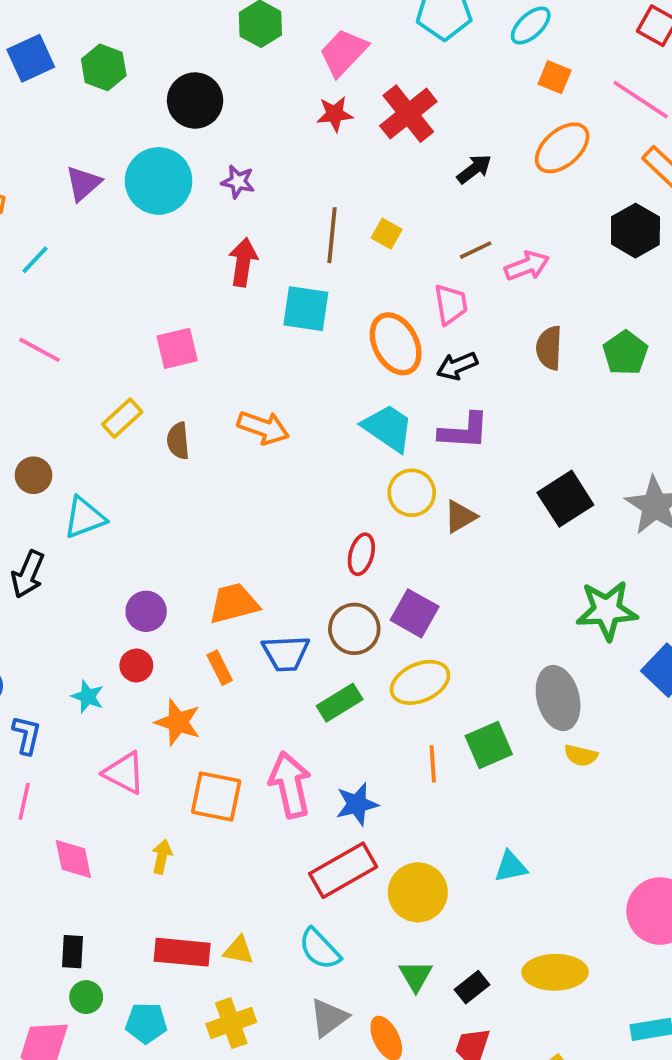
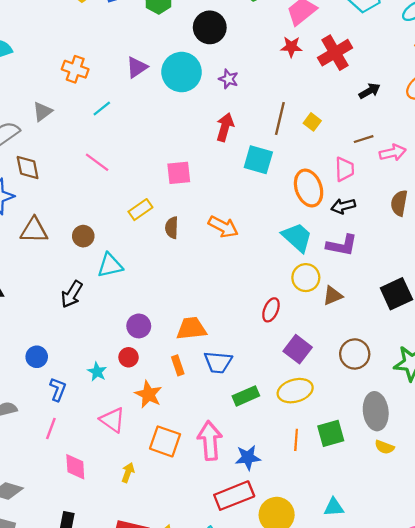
brown circle: (354, 629) -> (355, 354), moved

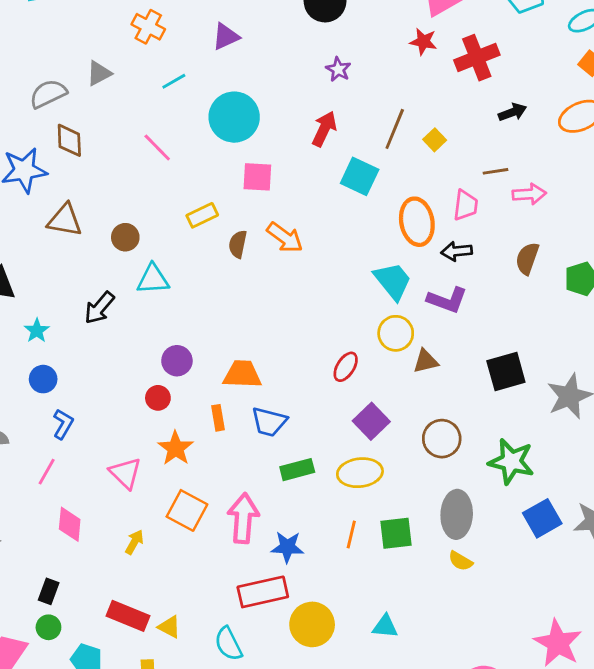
cyan circle: (182, 72) -> (234, 117), moved
orange arrow: (223, 227) -> (285, 237), moved
cyan star: (97, 372) -> (37, 331), moved

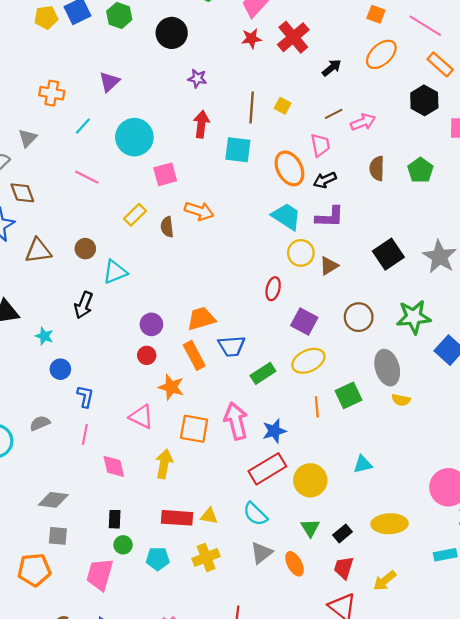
orange rectangle: (218, 418) -> (194, 355), size x1.5
yellow arrow: (134, 542) -> (164, 464), size x1.5

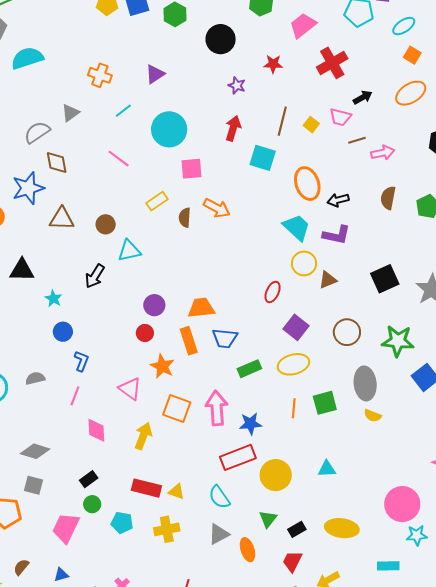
red star: (251, 39) -> (273, 64), moved
pink trapezoid: (320, 145) -> (340, 117), moved, turned 105
black rectangle: (115, 519) -> (89, 479), turned 42

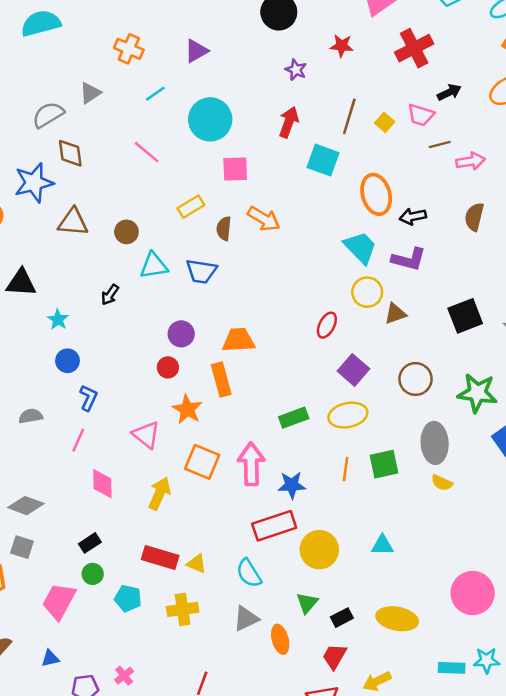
black arrow: (95, 276) -> (110, 295), size x0.7
blue trapezoid: (225, 338) -> (201, 271), moved
cyan star: (417, 535) -> (487, 660), moved

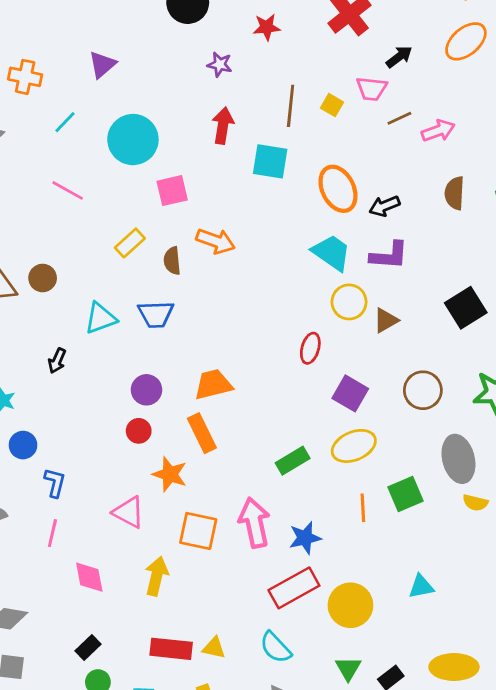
brown circle: (126, 232) -> (43, 278), moved

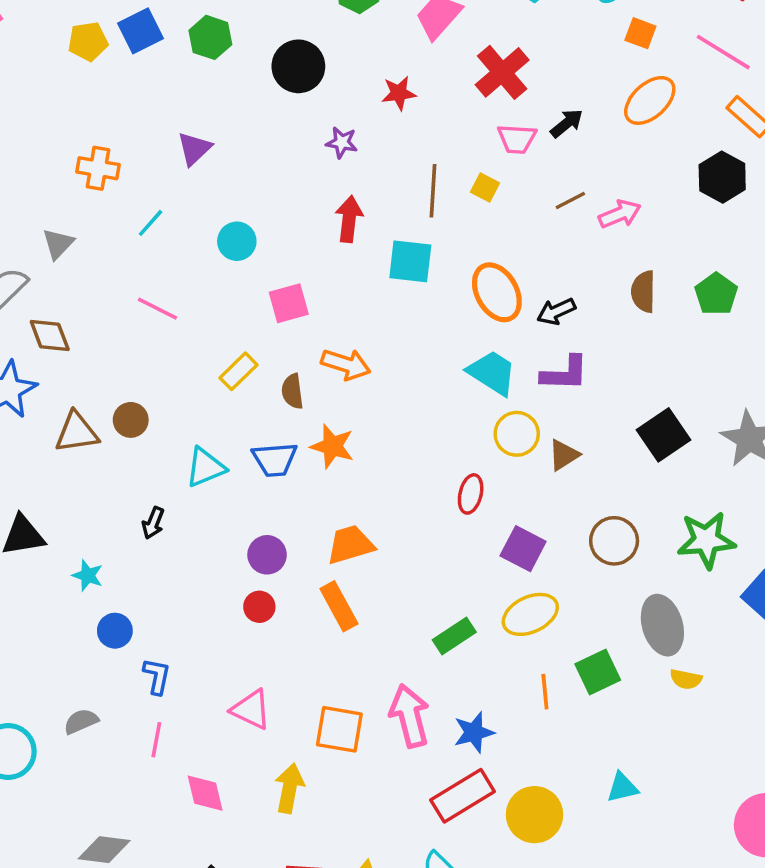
pink trapezoid: (372, 89) -> (517, 139), moved
cyan circle: (133, 140) -> (237, 241), size x0.6
orange star: (170, 474) -> (332, 446), moved

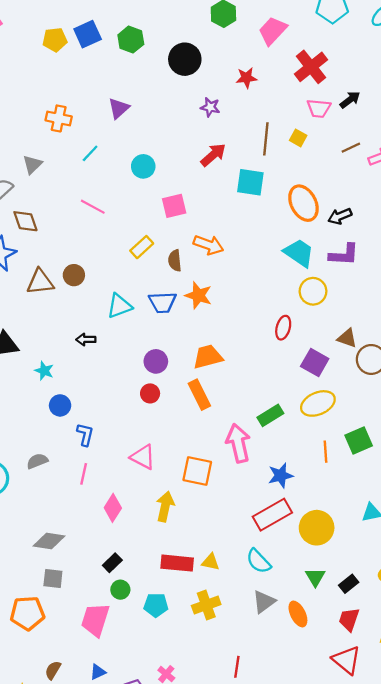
red arrow: (349, 219) -> (213, 155), turned 40
brown triangle: (564, 455) -> (347, 338), moved, turned 50
black arrow: (153, 523) -> (86, 339), turned 66
pink arrow: (410, 716) -> (238, 443), moved
pink diamond: (205, 793) -> (113, 508), turned 44

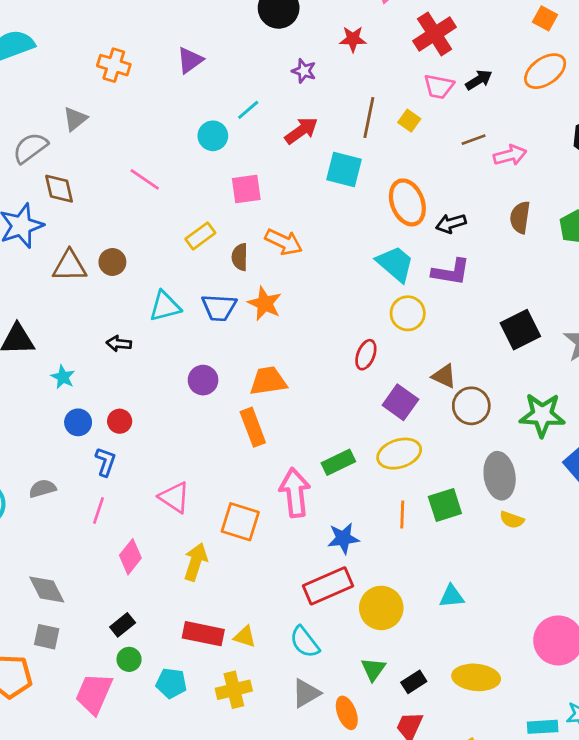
cyan line: (90, 153) -> (248, 110), moved
red circle: (150, 393) -> (120, 421), moved
gray diamond: (49, 541) -> (47, 590), turned 48

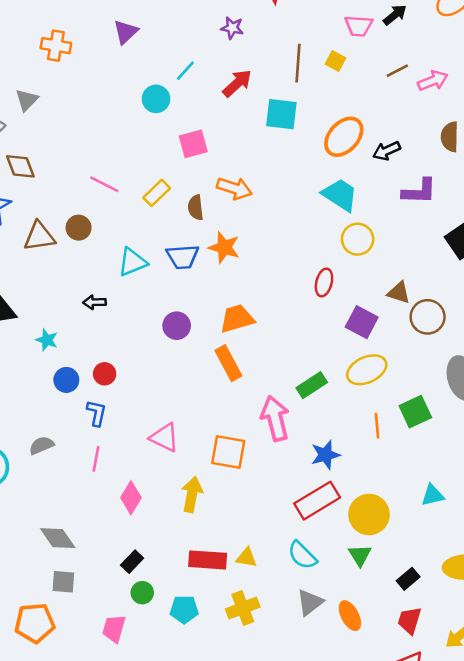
pink line: (145, 179) -> (104, 184), moved
orange ellipse: (407, 202) -> (344, 137), turned 72
purple L-shape: (451, 272) -> (419, 191), moved
green triangle: (373, 669) -> (360, 555), moved
pink trapezoid: (94, 694) -> (114, 629), size x0.7

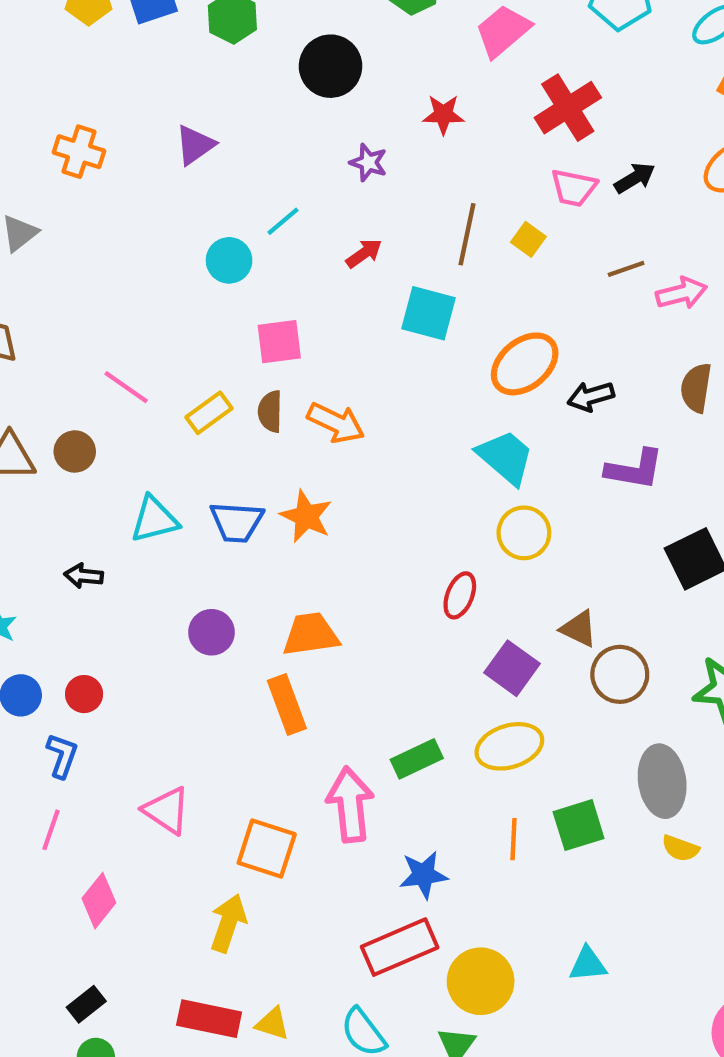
red arrow: (237, 83) -> (364, 253), size x0.7
brown semicircle: (196, 208) -> (270, 411), moved
yellow arrow: (192, 494) -> (228, 923), moved

